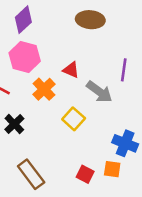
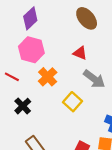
brown ellipse: (90, 20) -> (87, 18), turned 45
red triangle: (71, 70) -> (80, 53), moved

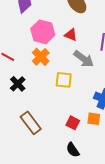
pink hexagon: (31, 50) -> (43, 32), moved
yellow square: (73, 102) -> (64, 80), turned -36

